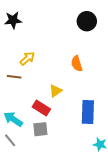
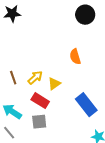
yellow arrow: (27, 59) -> (35, 78), moved
brown line: (14, 77) -> (13, 78), moved, turned 64
blue rectangle: (88, 112) -> (86, 105), turned -40

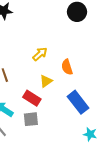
orange semicircle: (75, 57) -> (67, 67), moved
yellow arrow: (35, 78) -> (40, 54), moved

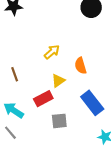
red rectangle: (32, 98) -> (43, 99), turned -60
gray square: (31, 119) -> (59, 121), moved

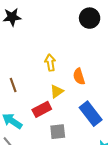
yellow arrow: (52, 52) -> (50, 63), turned -56

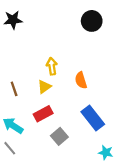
yellow triangle: (57, 91) -> (44, 87), moved
gray square: (58, 132) -> (59, 136), turned -35

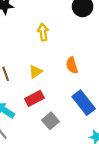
yellow arrow: (52, 66) -> (43, 32), moved

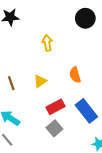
red rectangle: (34, 98) -> (55, 107), moved

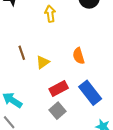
yellow arrow: (47, 43) -> (50, 14), moved
brown line: (11, 83) -> (22, 53), moved

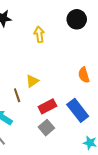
brown line: (22, 53) -> (17, 95), moved
orange semicircle: (79, 56) -> (84, 75), moved

